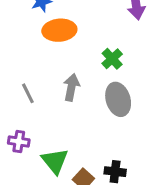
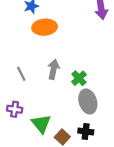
green cross: (112, 59) -> (79, 78), moved
gray ellipse: (118, 99) -> (88, 101), moved

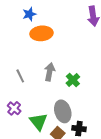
gray ellipse: (88, 101) -> (63, 111), moved
purple cross: (15, 109) -> (14, 108), turned 32

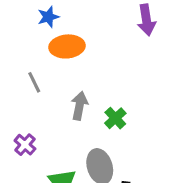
gray line: (20, 76) -> (34, 82), moved
purple cross: (14, 108) -> (25, 145), moved

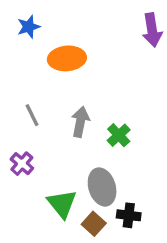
blue star: (48, 17) -> (29, 27), moved
gray line: (34, 82) -> (32, 115), moved

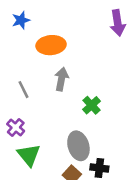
gray arrow: (80, 122) -> (61, 79), moved
green triangle: (62, 204) -> (29, 155), moved

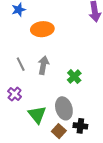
gray arrow: (61, 79) -> (43, 65), moved
green triangle: (29, 155) -> (37, 115), moved

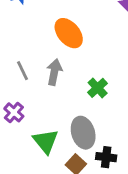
orange ellipse: (42, 29) -> (69, 33), moved, turned 55

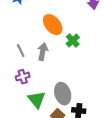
green cross: (98, 88) -> (73, 41), moved
purple cross: (14, 112) -> (23, 77), moved, turned 32

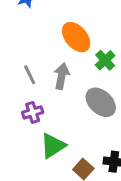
gray ellipse: (63, 94) -> (101, 102), moved, turned -30
green triangle: (37, 100) -> (53, 146), turned 36

